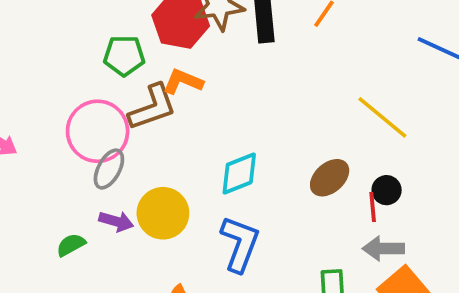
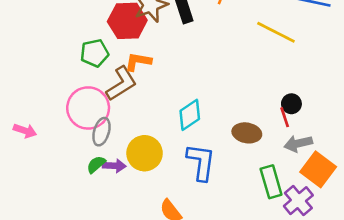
yellow line: (382, 117) -> (276, 32), moved
brown ellipse: (330, 178) -> (247, 133), moved, turned 64
green semicircle: (71, 245) -> (96, 164), moved

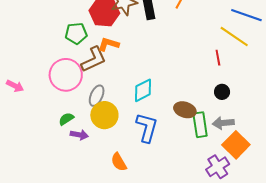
yellow line: (276, 32) -> (234, 36), moved
red line: (285, 117) -> (218, 58), moved
gray ellipse: (101, 132) -> (97, 96), moved
purple arrow: (114, 166) -> (79, 135), moved
green rectangle: (271, 182) -> (200, 125), moved

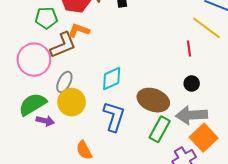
brown ellipse: (185, 110) -> (153, 100), size x1.4
green semicircle: (66, 119) -> (33, 104), size x1.8
gray arrow: (223, 123) -> (192, 115), size x1.4
green rectangle: (200, 125) -> (160, 129), moved, turned 35

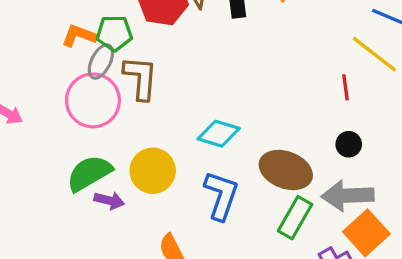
orange L-shape: (79, 30) -> (79, 36), moved
brown L-shape: (63, 45) -> (141, 78), turned -64
cyan diamond: (112, 79) -> (219, 134), turned 40
gray ellipse: (64, 82) -> (101, 61), moved

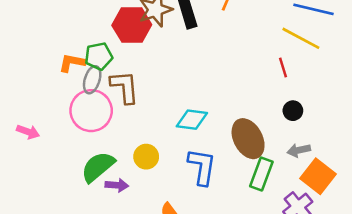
brown ellipse: (286, 170) -> (248, 139), turned 51
yellow circle: (153, 171) -> (146, 157), size x0.7
gray arrow: (348, 196) -> (299, 150), size x0.6

